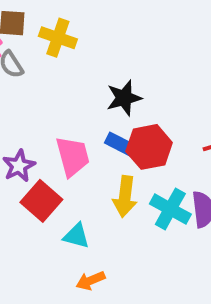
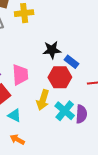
yellow cross: (58, 38) -> (24, 13), turned -36
blue rectangle: (120, 144) -> (72, 62), moved
orange arrow: (90, 281) -> (17, 139), turned 40

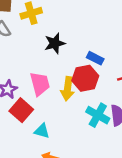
black star: (52, 50) -> (55, 43), moved
yellow arrow: (43, 100) -> (68, 89), moved

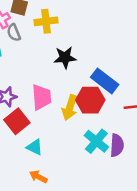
blue rectangle: (95, 58) -> (105, 81), size x1.5

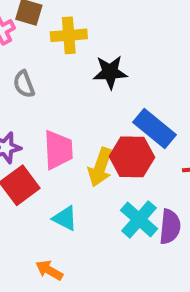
gray semicircle: (14, 33) -> (24, 84), moved
black star: (65, 57) -> (110, 72), moved
cyan triangle: (35, 147) -> (65, 218), moved

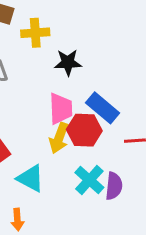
pink trapezoid: (58, 150) -> (61, 109), moved
cyan triangle: (65, 218) -> (30, 178), size x1.4
orange arrow: (49, 270) -> (17, 220), turned -125

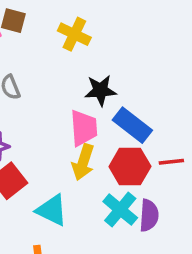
yellow cross: (35, 33) -> (74, 34), moved, turned 32
black star: (68, 62) -> (100, 90), moved
red hexagon: (84, 130) -> (130, 166), moved

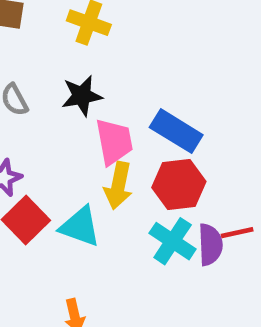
black star: (100, 90) -> (82, 96), moved
red line: (171, 162) -> (237, 233), moved
cyan triangle: (52, 210) -> (80, 227), moved

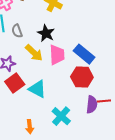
black star: (82, 96) -> (46, 33), turned 30
yellow arrow: (118, 186) -> (34, 53), moved, turned -66
cyan cross: (173, 241) -> (61, 116), moved

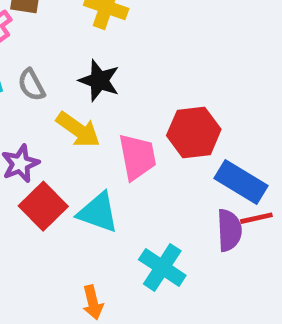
blue rectangle: (84, 54) -> (241, 182), moved
pink trapezoid: (57, 55) -> (137, 157), moved
red hexagon: (82, 77) -> (194, 132), moved

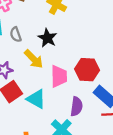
purple semicircle: (229, 230) -> (77, 106), moved

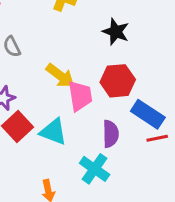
black star: (47, 38) -> (116, 32), moved
yellow arrow: (34, 59) -> (60, 76), moved

